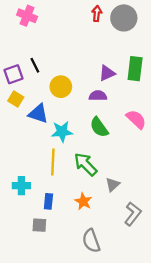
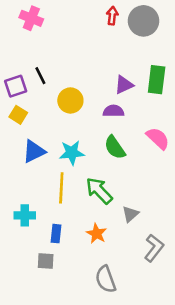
blue triangle: (38, 114) -> (34, 151), moved, turned -45

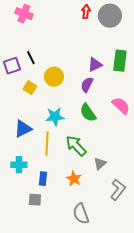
purple semicircle: (113, 111) -> (87, 85), turned -63
yellow square: (18, 115) -> (30, 88), moved
blue triangle: (34, 151) -> (23, 129), moved

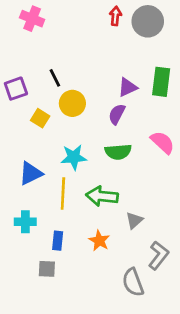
black line: (31, 58) -> (55, 78), moved
green semicircle: (88, 113) -> (118, 152), turned -60
green arrow: (76, 146) -> (102, 196), turned -40
gray semicircle: (81, 214) -> (133, 282), moved

